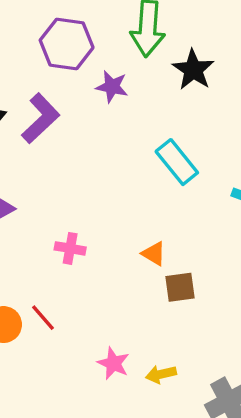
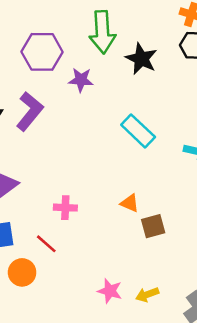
red line: (43, 318) -> (46, 244), moved

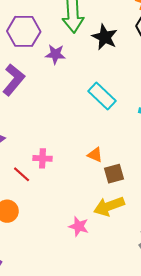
red line: (46, 244) -> (22, 174), moved
yellow arrow: (147, 295) -> (109, 206), moved, size x1.6

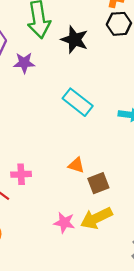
pink star: (79, 226) -> (64, 223), moved

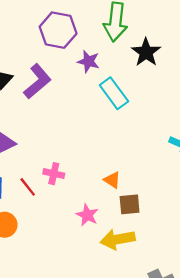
cyan rectangle: (78, 102) -> (114, 93), moved
pink star: (64, 223) -> (87, 215), moved

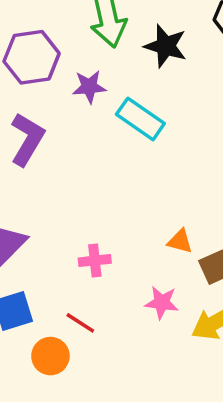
red line: (28, 187) -> (80, 323), moved

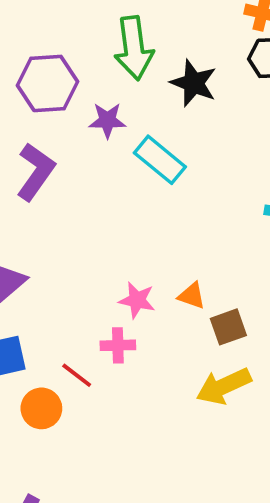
pink cross: (95, 261) -> (118, 345), moved
pink star: (162, 303) -> (137, 300), moved

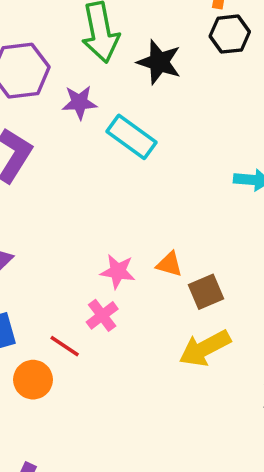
pink cross: (118, 345) -> (102, 315), turned -32

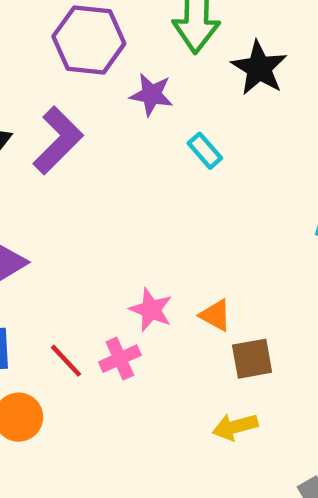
cyan rectangle: (132, 137) -> (205, 151), size x0.6
red line: (65, 346) -> (66, 361), moved
yellow arrow: (205, 348) -> (235, 427), size x0.7

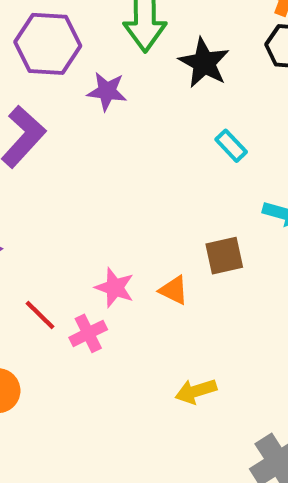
cyan rectangle: (205, 151) -> (231, 146), moved
brown square: (252, 359) -> (224, 256), moved
red line: (66, 361) -> (40, 315), moved

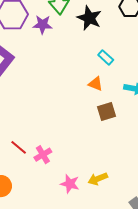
purple star: (107, 91) -> (43, 25), moved
pink star: (115, 288) -> (70, 184), moved
orange triangle: (174, 290) -> (96, 84), moved

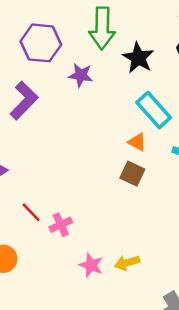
purple star: (43, 25) -> (81, 75), moved
cyan rectangle: (106, 57) -> (154, 110), size x1.8
brown square: (106, 111) -> (132, 174), moved, turned 36

